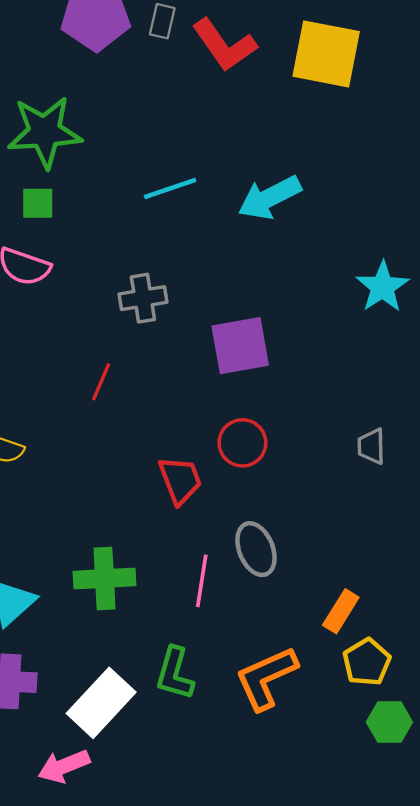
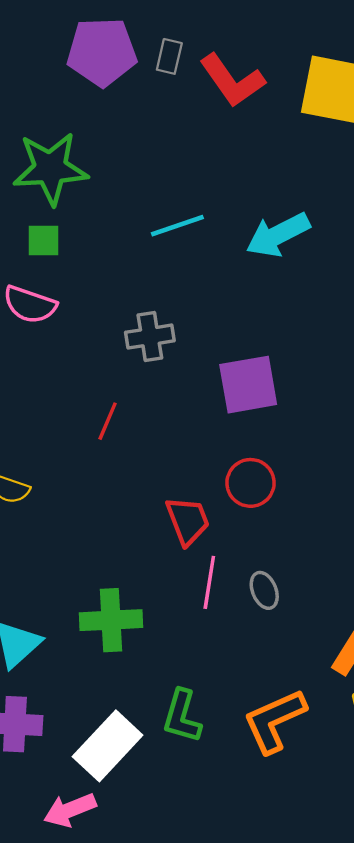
gray ellipse: (256, 549) -> (264, 590), size x0.7
pink line: (202, 581) -> (209, 582), moved

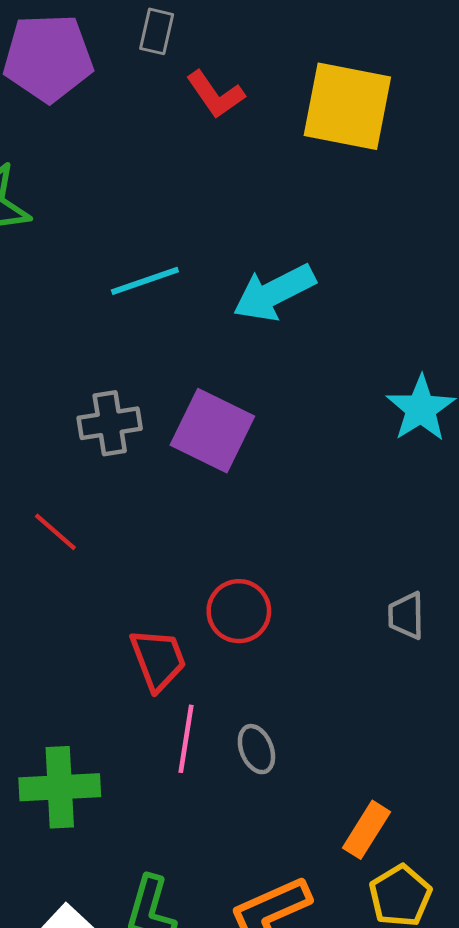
gray rectangle: (169, 56) -> (157, 31), moved
red L-shape: (232, 80) -> (215, 95), size x0.7
purple square: (248, 385) -> (212, 431), moved, turned 36
red line: (108, 421) -> (55, 532), turned -72

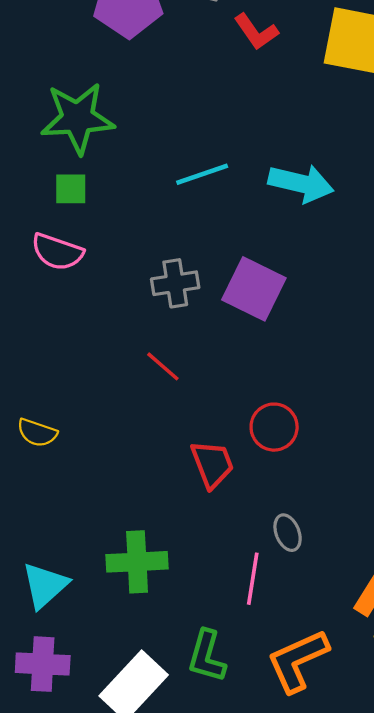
cyan arrow: (274, 293) -> (301, 183), turned -140
red line: (55, 532) -> (163, 366), moved
pink line: (186, 739) -> (253, 579), moved

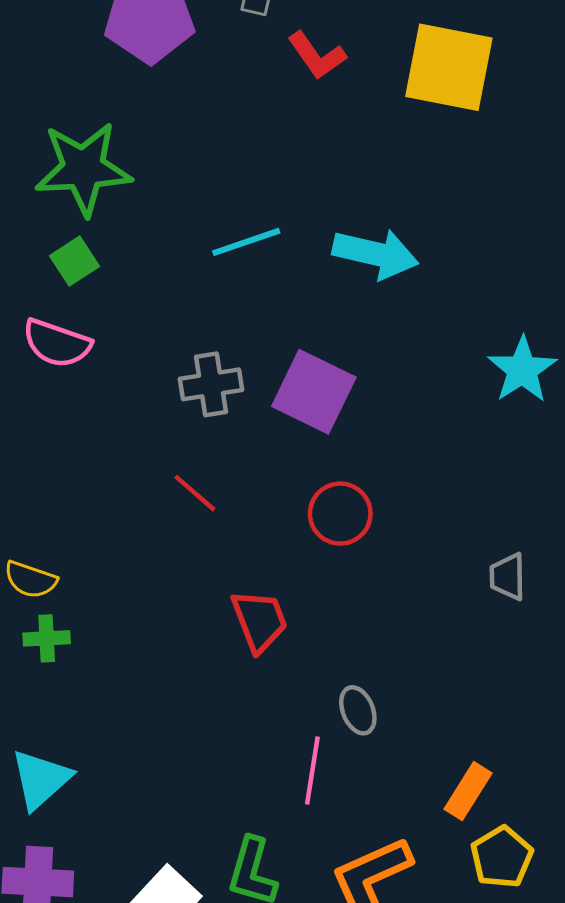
green square: (71, 189) -> (74, 261), turned -33
red circle: (274, 427) -> (340, 514), moved
green cross: (137, 562) -> (47, 638), moved, size x0.6

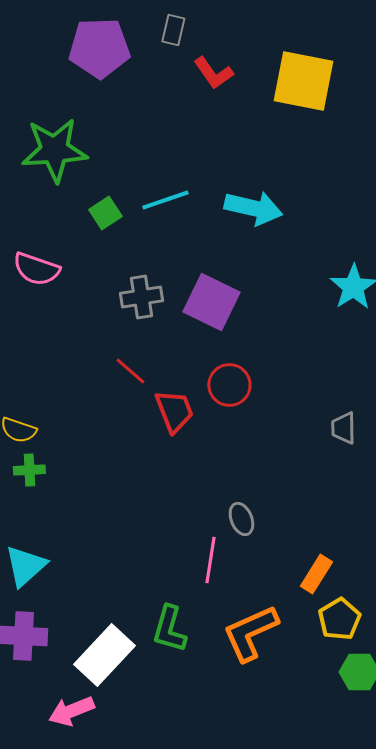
green square: (74, 261) -> (105, 213), moved
red trapezoid: (259, 621) -> (174, 411), moved

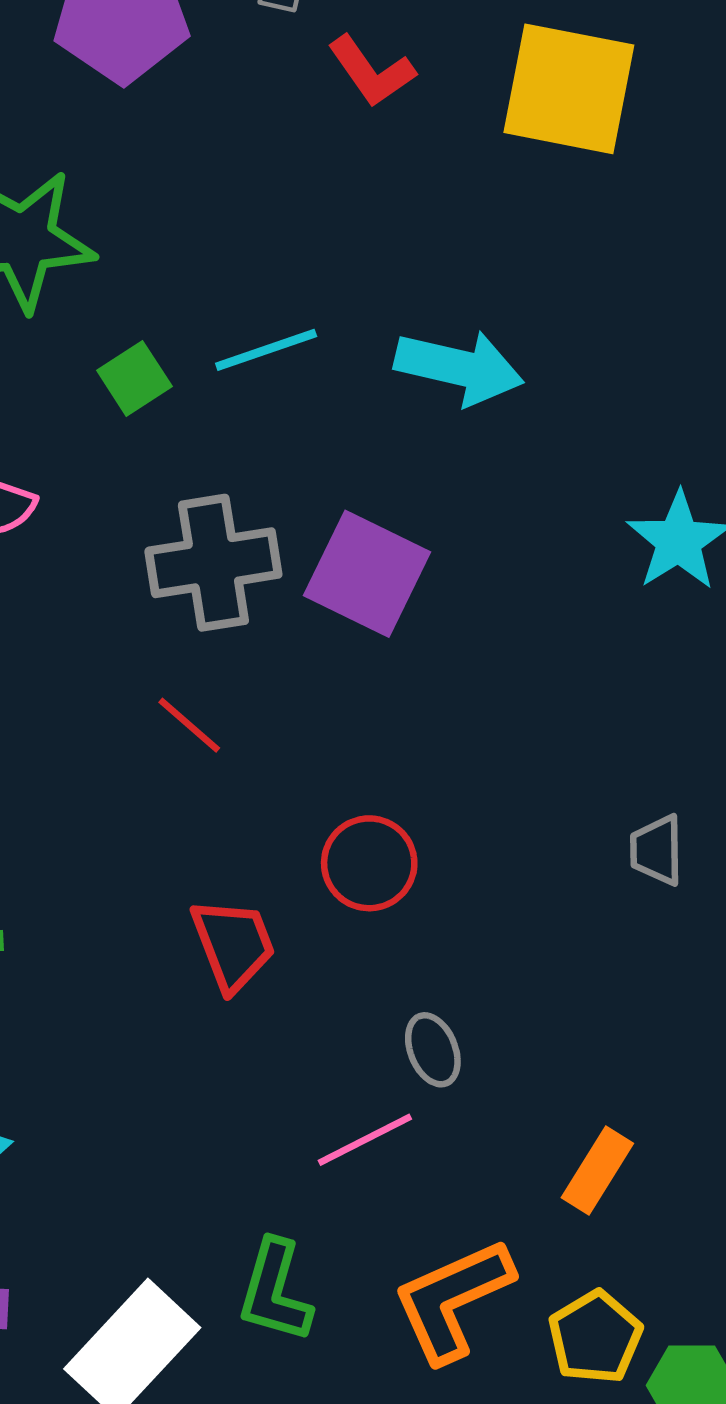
gray cross: (141, 297) -> (213, 563), size x1.4
red circle: (229, 385) -> (369, 863), moved
red trapezoid: (174, 411) -> (233, 944), moved
pink line: (210, 560) -> (365, 1140), turned 54
yellow pentagon: (339, 619) -> (595, 1337), moved

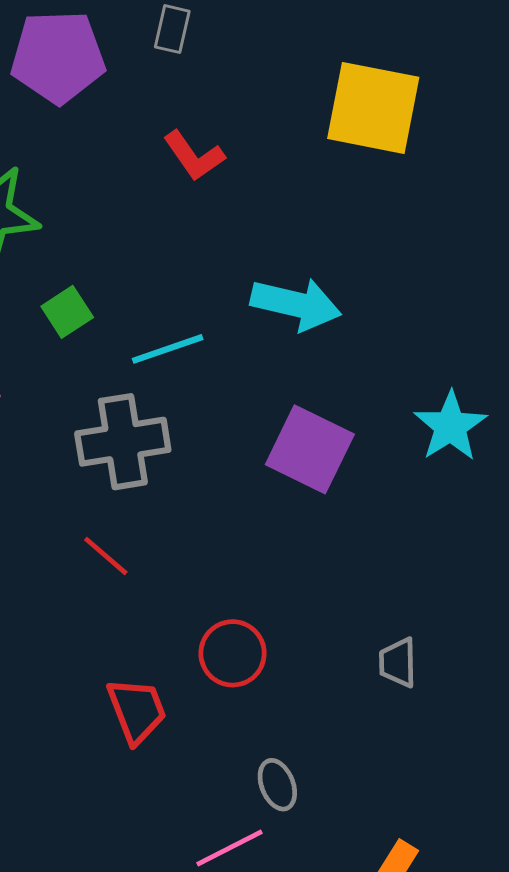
red L-shape: (371, 71) -> (194, 156), moved
cyan line: (266, 350) -> (168, 349), moved
purple square: (367, 574) -> (310, 449), moved
gray trapezoid: (657, 850) -> (398, 663), moved

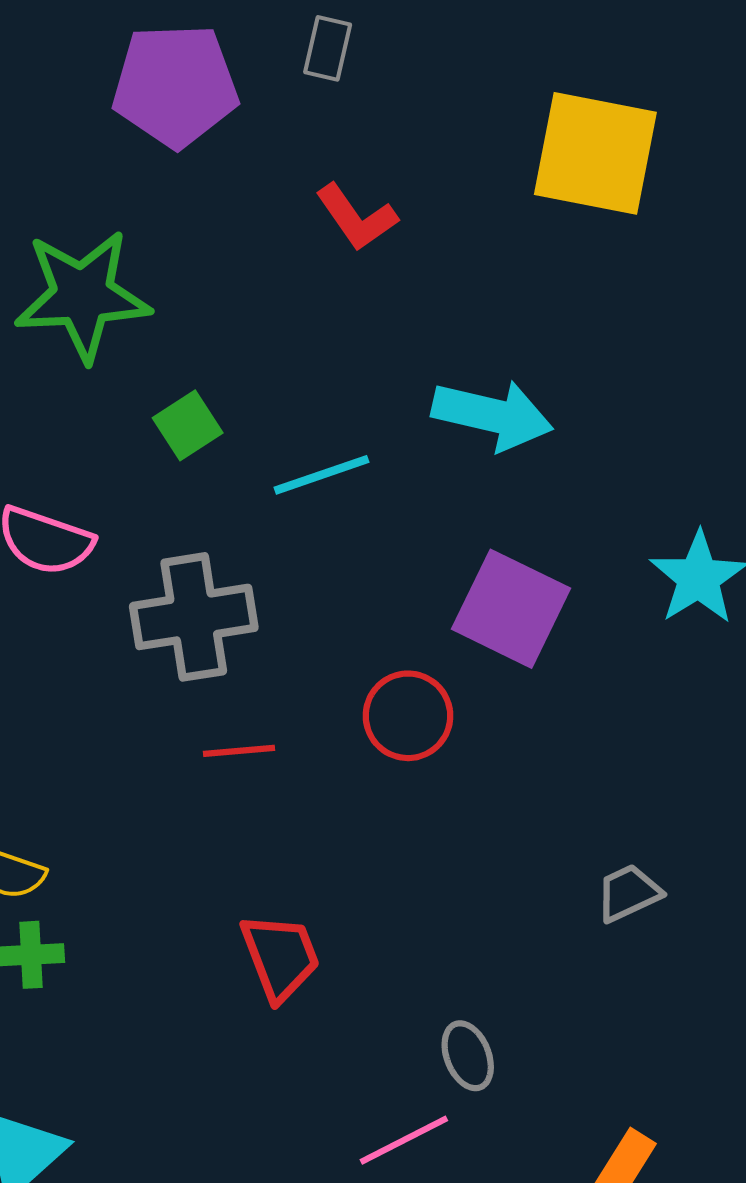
gray cross: (123, 442) -> (194, 617), moved
red line: (106, 556) -> (239, 751), turned -46
red circle: (233, 653) -> (408, 716), moved
gray trapezoid: (398, 663) -> (628, 893), turned 66

